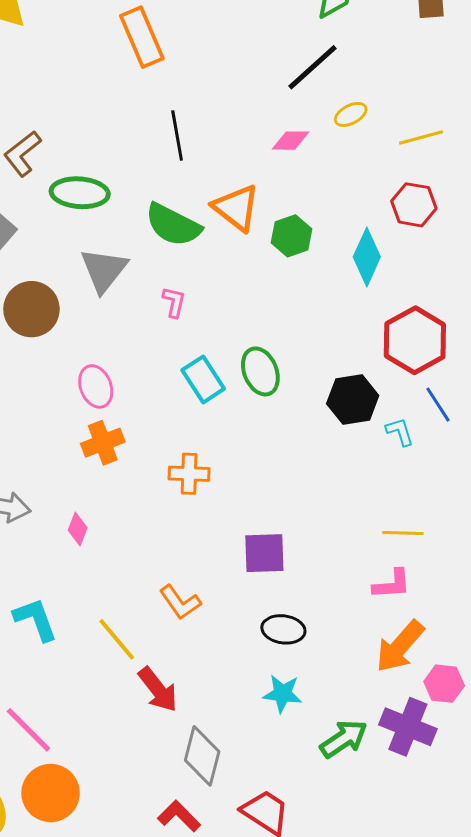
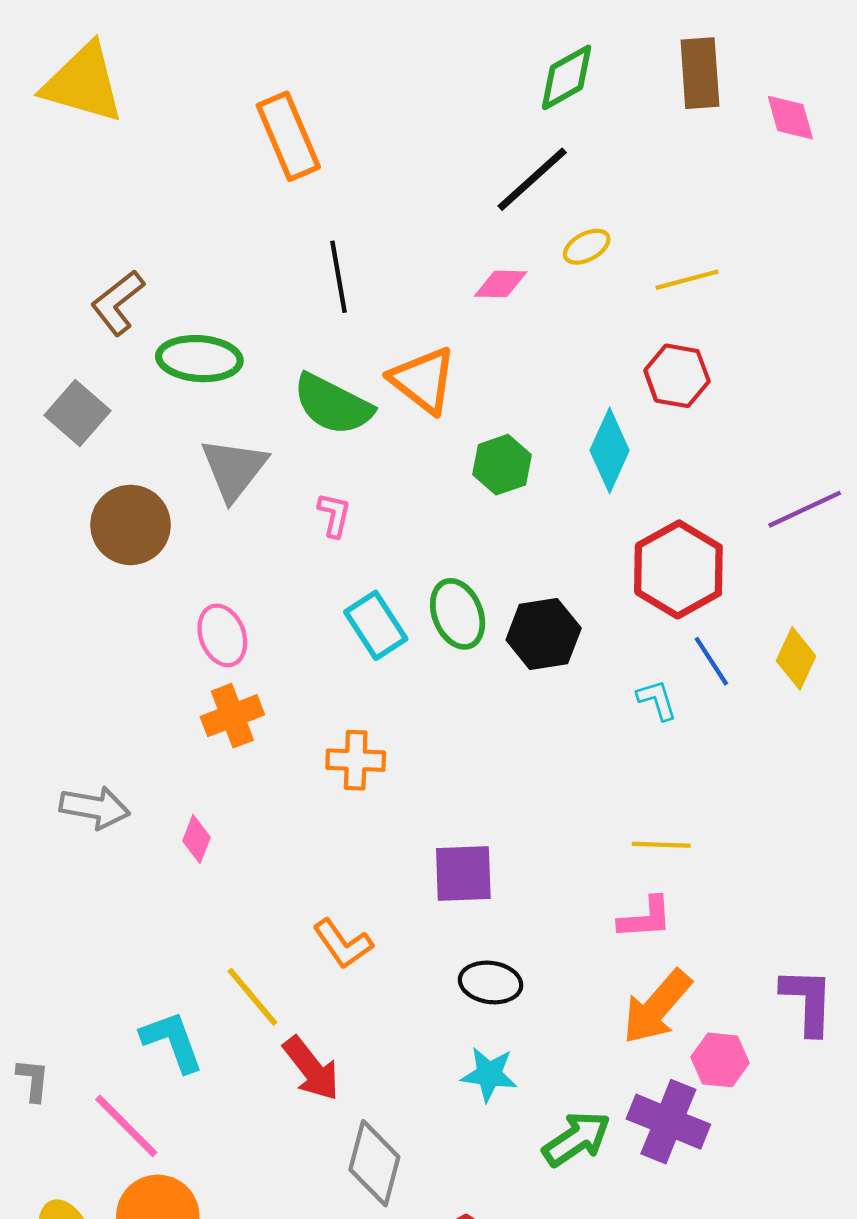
green hexagon: (291, 236) -> (502, 465), moved
black hexagon: (353, 400) -> (544, 634), moved
cyan L-shape: (36, 619) -> (172, 1041), moved

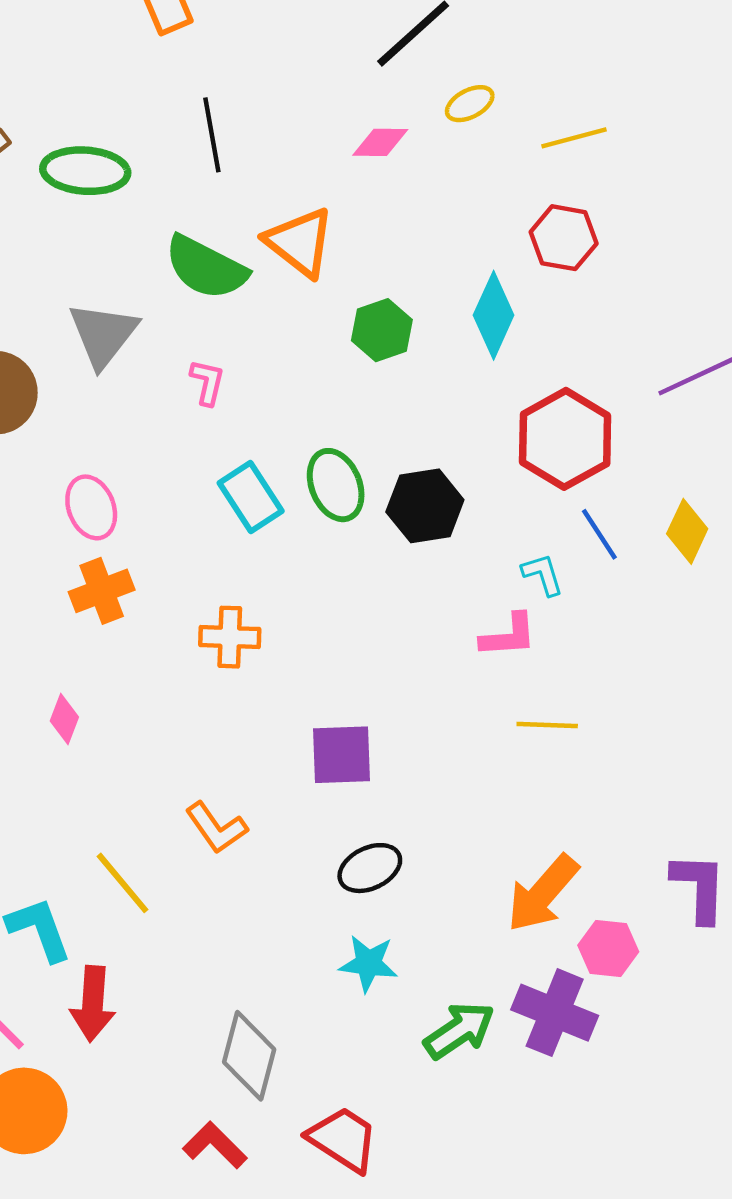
green ellipse: (199, 359) -> (85, 171), moved
pink L-shape: (645, 918) -> (508, 636), moved
black ellipse: (491, 982) -> (370, 868), turned -34
red arrow: (311, 1069) -> (93, 1004), moved, turned 42

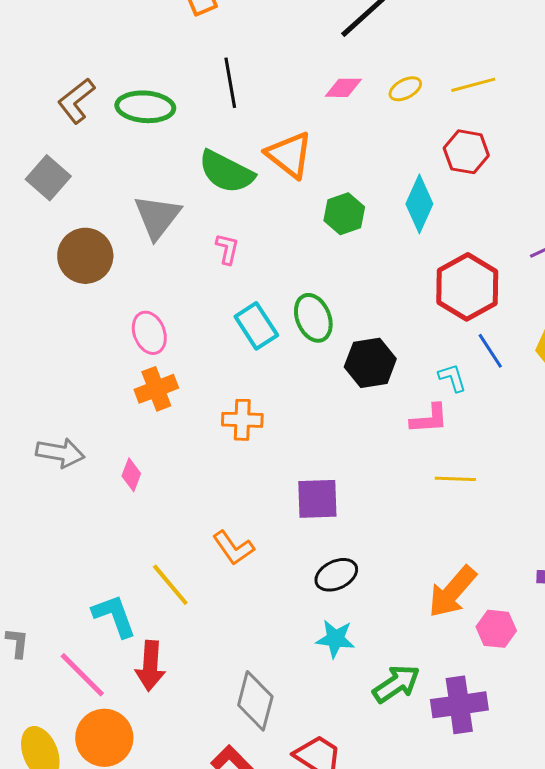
yellow ellipse: (470, 104) -> (405, 89), moved
black hexagon: (425, 506) -> (370, 363), moved
purple cross: (555, 1013) -> (459, 705), moved, turned -30

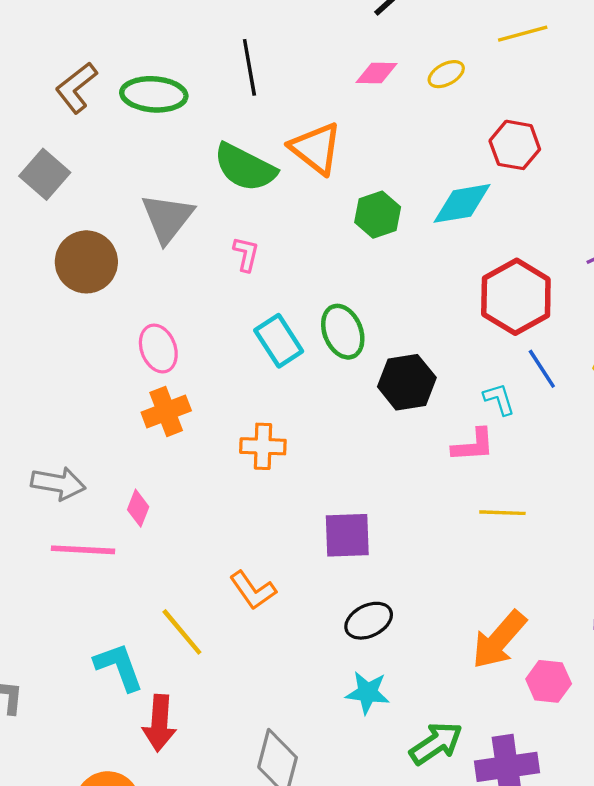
yellow line: (473, 85) -> (523, 34), moved
cyan diamond: (419, 204) -> (462, 203), turned 56
pink line: (82, 675) -> (83, 550), moved, turned -42

